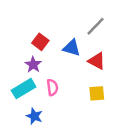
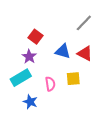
blue triangle: (72, 48) -> (63, 51), moved
pink semicircle: (52, 87) -> (50, 84), moved
yellow square: (97, 93) -> (73, 79), moved

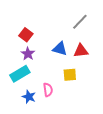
red square: (35, 37) -> (26, 35), moved
red triangle: (85, 53) -> (81, 51), turned -35
pink semicircle: (50, 84) -> (48, 90), moved

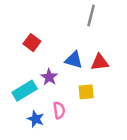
gray line: (80, 22) -> (91, 16), moved, turned -30
purple star: (28, 54) -> (49, 77), moved

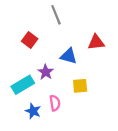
gray line: (91, 16) -> (56, 15), moved, turned -36
red triangle: (100, 62) -> (96, 42), moved

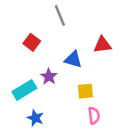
pink semicircle: (55, 103) -> (94, 116), moved

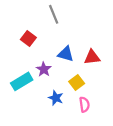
red triangle: (102, 45) -> (92, 57), moved
yellow square: (85, 91) -> (77, 83), turned -32
blue star: (35, 118) -> (56, 98), moved

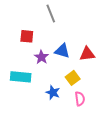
red square: (28, 39) -> (27, 36), turned -32
purple star: (44, 69) -> (41, 57), moved
cyan rectangle: (22, 81) -> (21, 77), turned 36

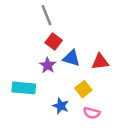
gray line: (51, 13) -> (46, 15), moved
red square: (27, 36) -> (54, 41), moved, turned 32
pink semicircle: (80, 99) -> (92, 113), turned 112

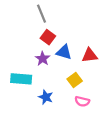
blue star: (61, 106) -> (46, 97), moved

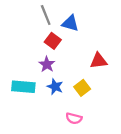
blue triangle: (64, 52) -> (70, 23), moved
blue star: (46, 97) -> (55, 87), moved
pink semicircle: (82, 101) -> (74, 118), moved

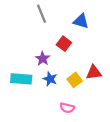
blue triangle: (70, 23) -> (81, 21), moved
red square: (53, 41) -> (64, 44), moved
red triangle: (99, 61) -> (94, 72), moved

